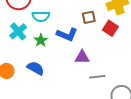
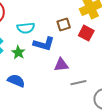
cyan semicircle: (41, 16) -> (26, 28), moved

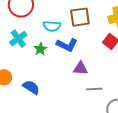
brown square: (64, 24) -> (80, 17), moved, size x1.5
blue semicircle: (16, 81) -> (31, 87), moved

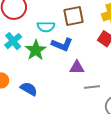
green star: (40, 49) -> (36, 50), size x1.5

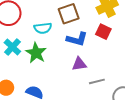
blue L-shape: (62, 45) -> (77, 39), moved

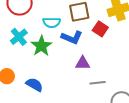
red square: (103, 32) -> (100, 29), moved
blue L-shape: (77, 39) -> (72, 37), moved

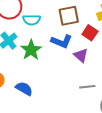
cyan semicircle: (52, 22) -> (32, 20), moved
purple triangle: (83, 63) -> (81, 55), moved, turned 42

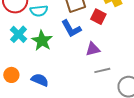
blue L-shape: (62, 41) -> (71, 29), turned 45
purple triangle: (81, 55) -> (93, 49), moved, turned -49

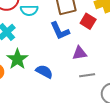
green star: (42, 41) -> (17, 59), moved
blue semicircle: (40, 80) -> (44, 72), moved

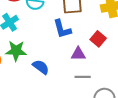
red square: (88, 21) -> (98, 39), moved
green star: (17, 59) -> (16, 51), turned 30

